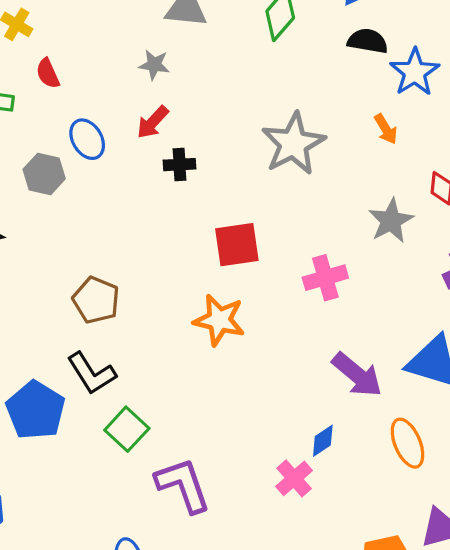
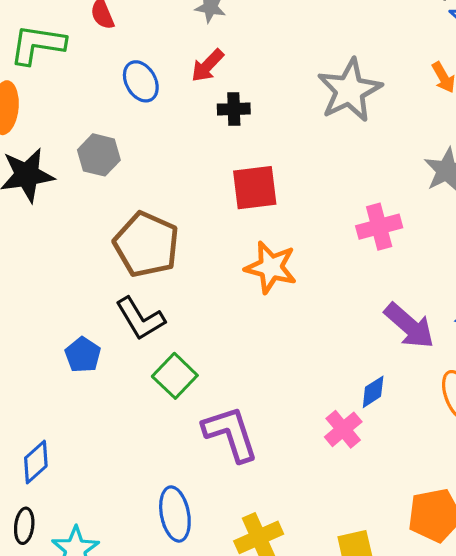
gray hexagon: (44, 174) -> (99, 155), moved
red square: (237, 245) -> (255, 188), moved
brown pentagon: (96, 300) -> (146, 244), size x1.4
blue pentagon: (36, 410) -> (83, 355), size x0.6

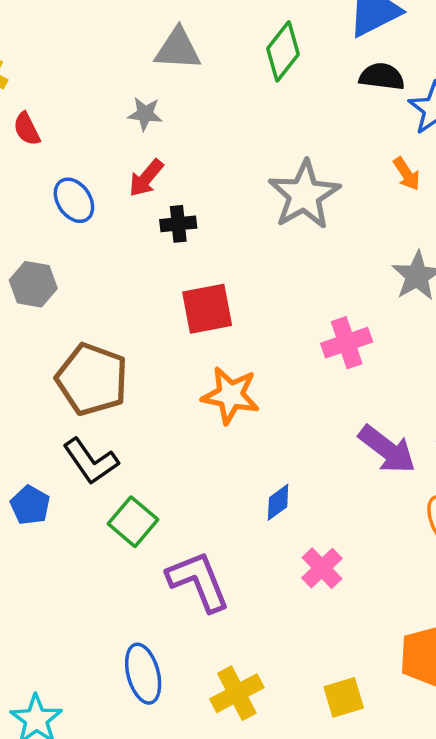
blue diamond: (373, 392) -> (278, 502), moved

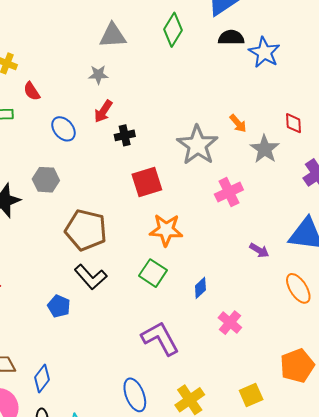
orange arrow: (407, 174) -> (238, 123), moved
gray star: (304, 195) -> (197, 145), moved
purple arrow: (387, 449) -> (259, 250), size x0.6
green square: (133, 522) -> (153, 273), moved

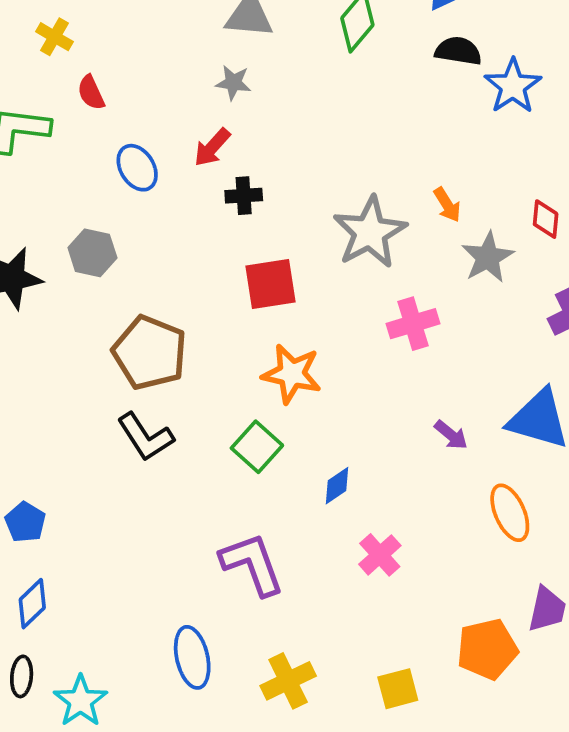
gray star: (98, 75) -> (233, 83), moved
blue pentagon: (59, 306) -> (25, 522), moved

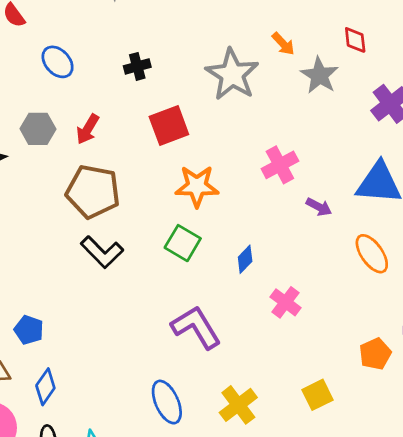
red arrow: (212, 147) -> (88, 129), moved
pink cross: (413, 324) -> (280, 165), moved
orange pentagon: (487, 649) -> (375, 354), size x0.7

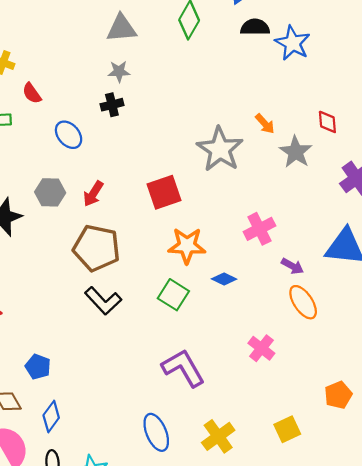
black cross: (137, 66) -> (112, 105), moved
orange ellipse: (372, 254) -> (303, 302), moved
blue diamond: (245, 259) -> (224, 279), moved, turned 70

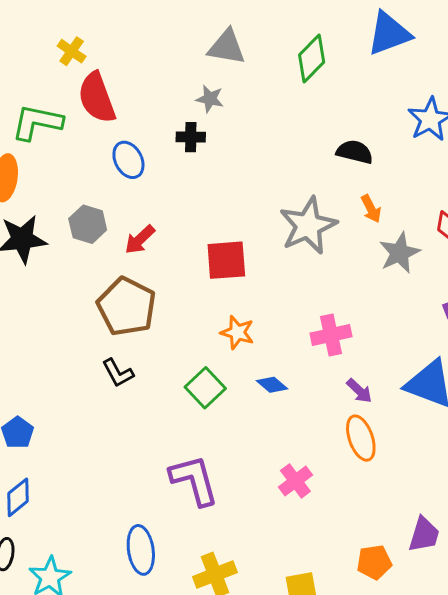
black semicircle: (255, 27) -> (355, 152), moved
red semicircle: (32, 93) -> (97, 98), size x1.8
orange star: (187, 246) -> (237, 332), size x0.7
black L-shape: (103, 301) -> (118, 373), size x0.7

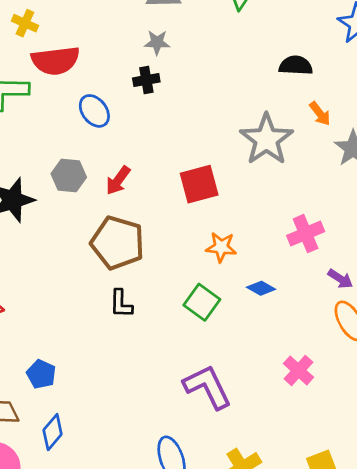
red semicircle: (97, 98) -> (55, 61), turned -66
black L-shape: (118, 373) -> (121, 304), turned 40

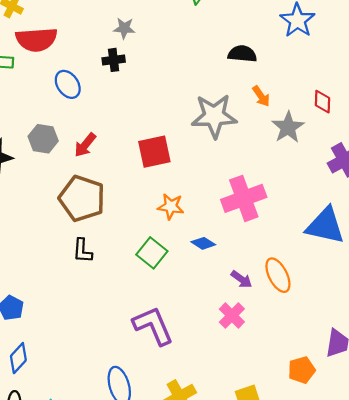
gray star: (266, 139) -> (214, 116), turned 30
pink cross: (306, 234) -> (244, 198), size x1.4
purple arrow: (340, 279) -> (241, 279), moved

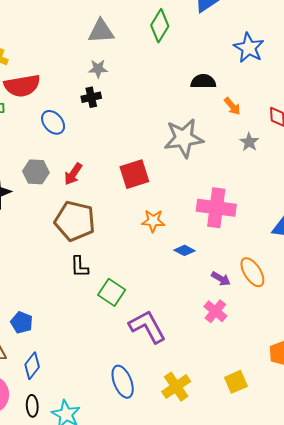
orange arrow: (261, 96) -> (232, 106), moved
gray star: (288, 127) -> (249, 142), size x0.7
pink cross: (244, 198) -> (216, 208), turned 33
green square: (152, 253) -> (112, 292), moved

